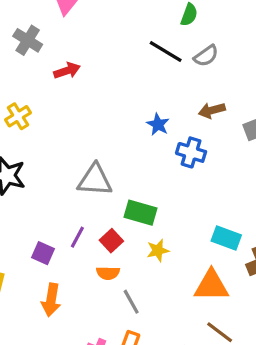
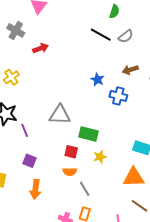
purple line: (77, 237) -> (25, 130), moved, turned -48
red square: (111, 241) -> (71, 152), turned -32

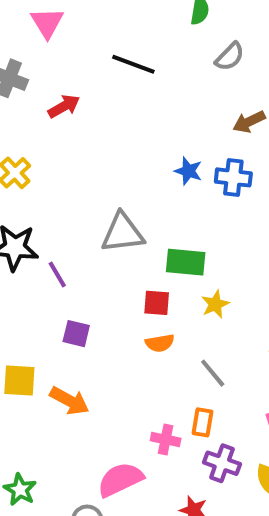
black line: (101, 35) -> (133, 64), moved
blue star: (97, 79) -> (188, 171), moved
orange arrow: (35, 189) -> (69, 401), moved, turned -60
gray line: (85, 189) -> (213, 373), moved

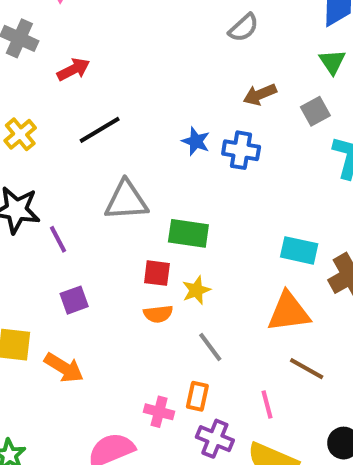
black line: (133, 64) -> (100, 130), moved, turned -54
yellow star: (215, 304) -> (196, 290), moved
purple square: (76, 334) -> (74, 300), turned -36

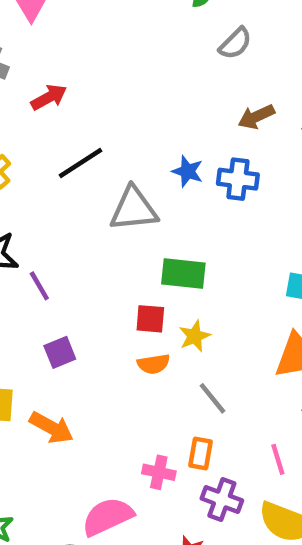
gray triangle: (126, 201) -> (134, 209), moved

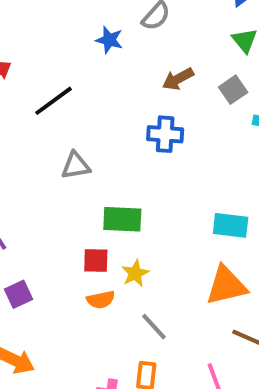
black line: (81, 163) -> (53, 101), moved
blue star: (188, 171) -> (109, 40), moved
gray triangle: (134, 209) -> (76, 166), size x0.7

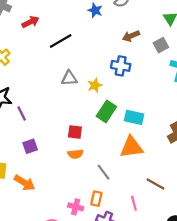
green rectangle: (122, 219) -> (106, 111), moved, turned -65
cyan rectangle: (231, 225) -> (134, 117), moved
yellow star: (135, 273) -> (95, 85), moved
orange triangle: (226, 286) -> (131, 147), moved

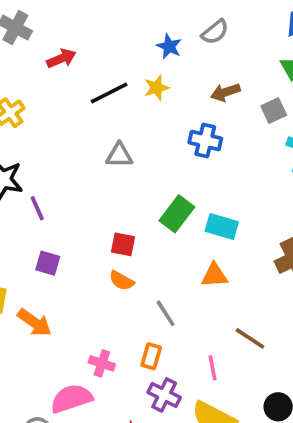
yellow star: (95, 85) -> (157, 88), moved
purple square: (30, 146) -> (48, 263), turned 32
orange triangle: (131, 147) -> (214, 275), size x0.7
orange semicircle: (75, 154) -> (122, 281), turned 32
pink cross: (76, 207) -> (102, 363), moved

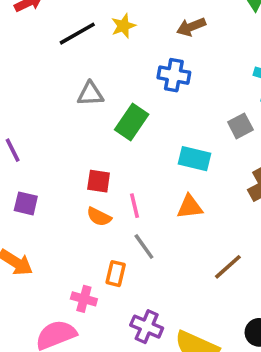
gray square: (274, 111) -> (240, 126), moved
green rectangle: (177, 214) -> (132, 122), moved
brown line: (250, 338) -> (228, 267), turned -72
orange rectangle: (151, 356) -> (116, 274), moved
pink line: (212, 368) -> (134, 206), moved

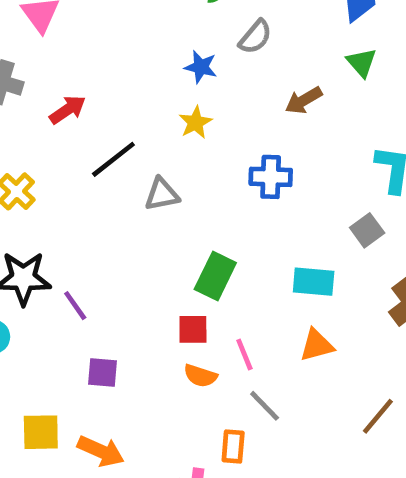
brown arrow: (191, 27) -> (304, 100), moved
black line: (77, 34) -> (113, 159), moved
gray triangle: (90, 94) -> (162, 194), moved
green rectangle: (132, 122) -> (215, 276), moved

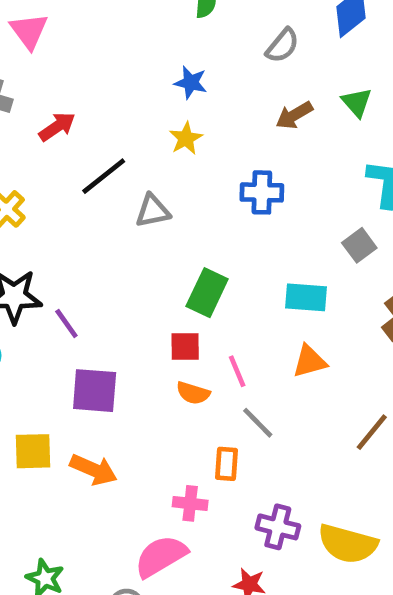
gray semicircle: (255, 37) -> (282, 45), moved
green triangle: (362, 63) -> (357, 102), moved
purple square: (102, 372) -> (95, 391), size x1.5

